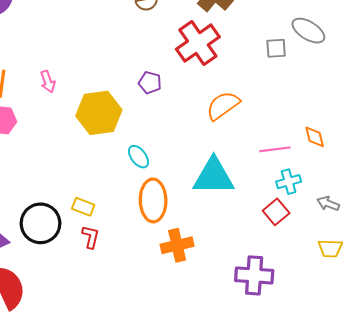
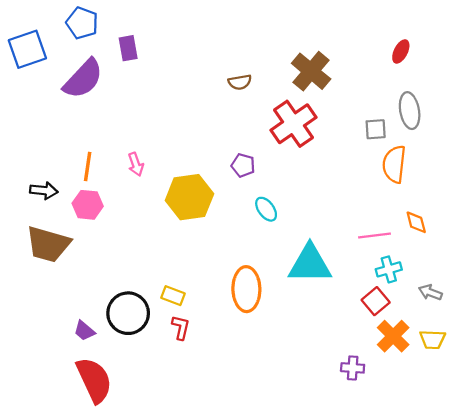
gray ellipse: (308, 31) -> (410, 111), turned 48
orange semicircle: (223, 106) -> (394, 164), moved, turned -48
cyan ellipse: (138, 157) -> (266, 209), moved
orange cross: (177, 245) -> (393, 336), moved, turned -32
purple cross: (254, 275) -> (353, 368), size x0.6

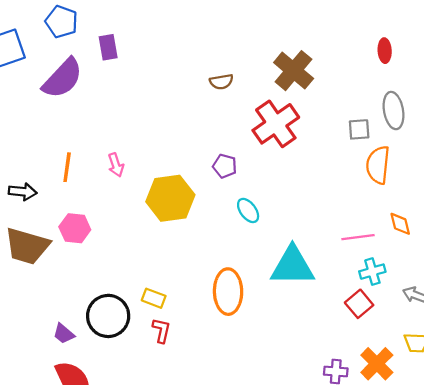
red ellipse: (401, 51) -> (385, 51), turned -30
pink hexagon: (88, 205) -> (75, 228), moved
orange cross: (393, 336) -> (377, 364), moved

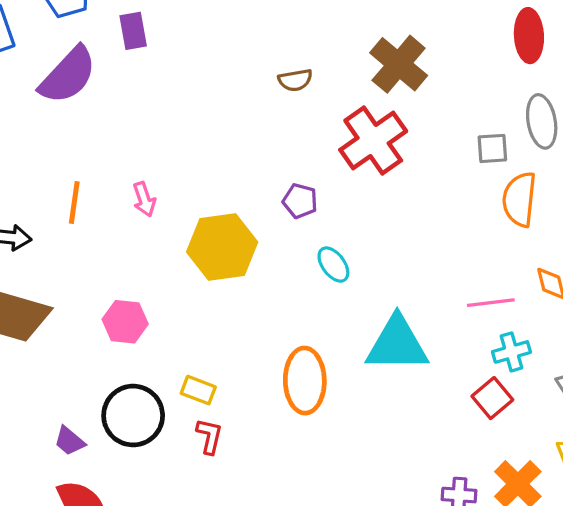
red ellipse: (385, 51) -> (529, 36), size x1.5
pink hexagon: (75, 228) -> (125, 322), moved

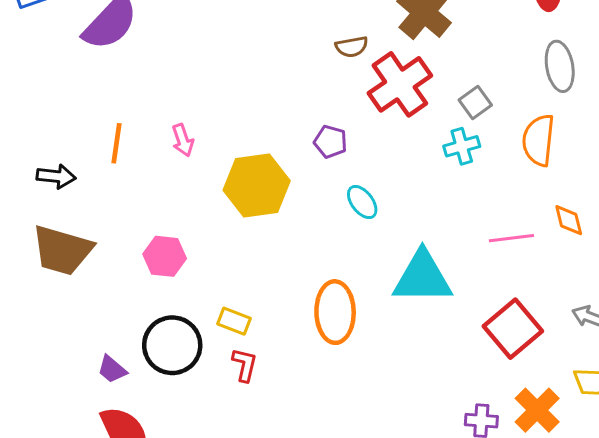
brown semicircle: (295, 80) -> (352, 47), moved
gray square: (492, 148) -> (475, 103), moved, turned -32
cyan cross: (511, 352) -> (462, 146), moved
red square: (492, 398) -> (513, 329), size x1.5

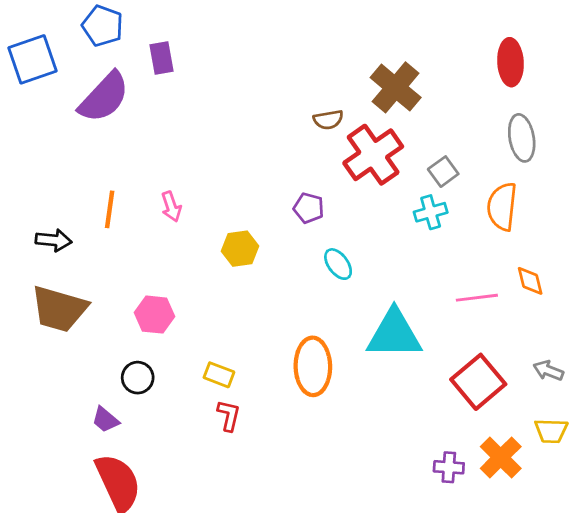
yellow hexagon: (257, 185) -> (240, 249), size x0.6
black circle: (172, 345) -> (138, 378), moved, size x0.6

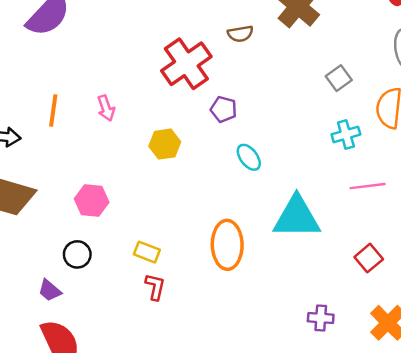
red cross: (373, 155) -> (186, 64), moved
cyan cross: (431, 212) -> (346, 134), moved
red square: (478, 382) -> (369, 258), size x0.6
purple cross: (449, 467) -> (321, 318), moved

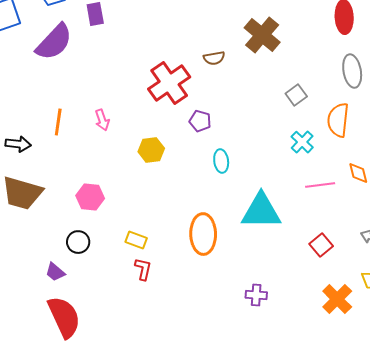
cyan cross: (346, 134) -> (302, 142), turned -30
cyan ellipse: (249, 157) -> (221, 161), turned 30
purple cross: (321, 318) -> (256, 295), moved

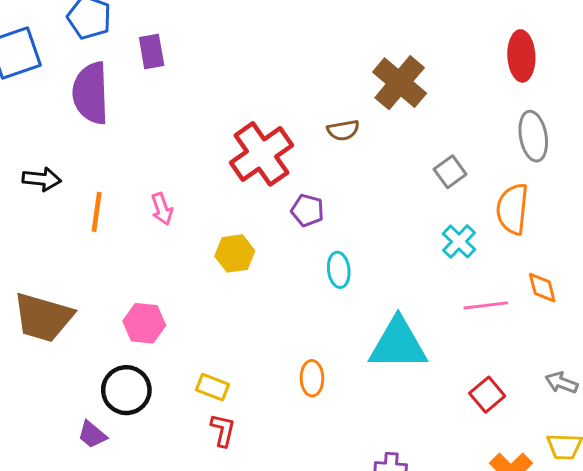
purple semicircle: (54, 42) -> (91, 93), turned 135
brown semicircle: (214, 58) -> (343, 130), moved
black arrow: (18, 144) -> (42, 179), moved
orange ellipse: (203, 234) -> (312, 378), size x0.6
black circle: (78, 242) -> (126, 390), size x1.4

